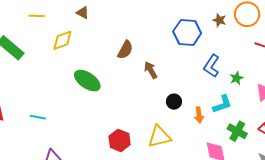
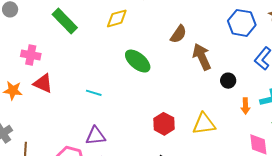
brown arrow: (151, 70) -> (202, 57), size x1.5
black circle: (174, 102) -> (228, 81), moved
cyan line: (38, 117) -> (94, 93), moved

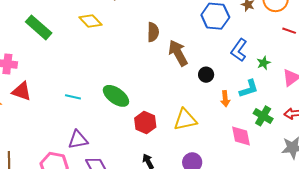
yellow diamond: (117, 18) -> (90, 21), turned 65
brown semicircle: (178, 34) -> (153, 32), turned -30
green ellipse: (138, 61) -> (116, 96), moved

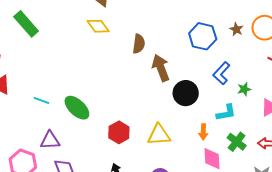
yellow diamond: (90, 21) -> (98, 26), moved
black circle: (206, 75) -> (186, 93), size x1.6
green ellipse: (116, 96) -> (77, 108), moved
cyan line: (73, 97) -> (41, 101), moved
orange arrow: (225, 99) -> (203, 132), moved

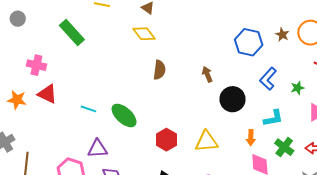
brown semicircle: (139, 44) -> (159, 70), moved
brown arrow: (161, 68) -> (207, 74), size x0.6
green star: (244, 89) -> (297, 88), moved

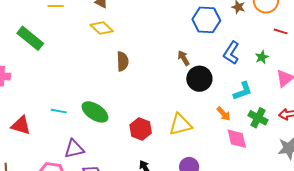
brown arrow: (207, 74) -> (184, 58), moved
red triangle: (47, 94) -> (21, 125), moved
orange arrow: (251, 138) -> (224, 114), turned -35

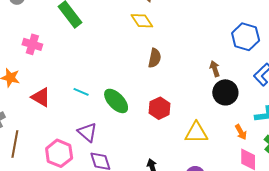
red hexagon: (141, 129) -> (160, 108), moved
purple triangle: (74, 149) -> (87, 132), turned 40

